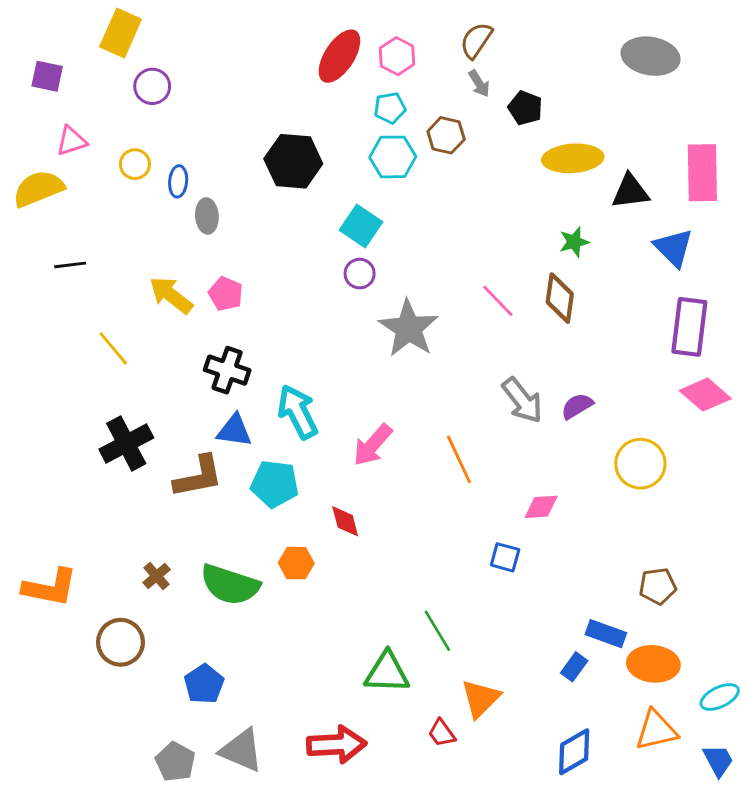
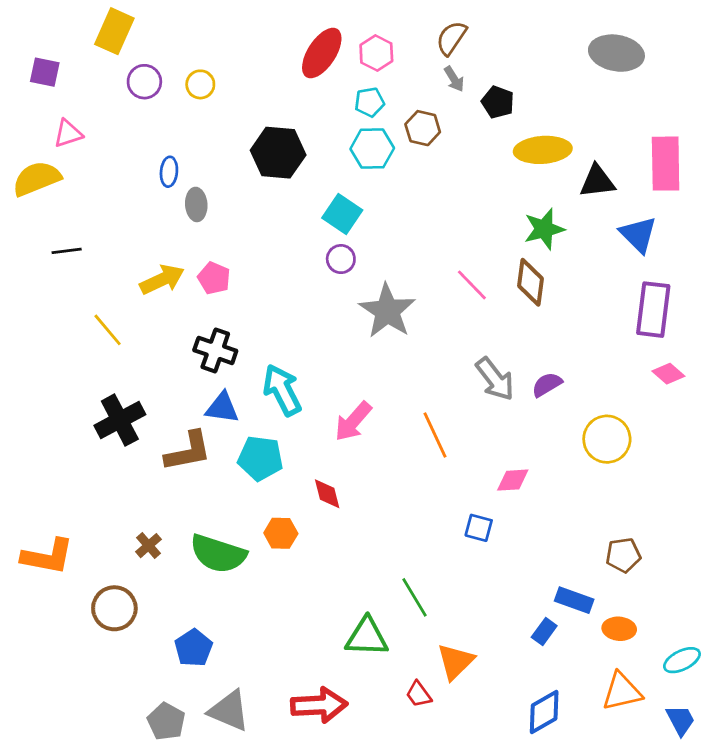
yellow circle: (135, 164) -> (200, 84), moved
green star: (574, 242) -> (544, 229), size x1.4
yellow arrow: (171, 295) -> (162, 279), turned 117
pink diamond: (705, 395) -> (668, 374), size x0.7
orange ellipse: (653, 664) -> (619, 629), size x0.7

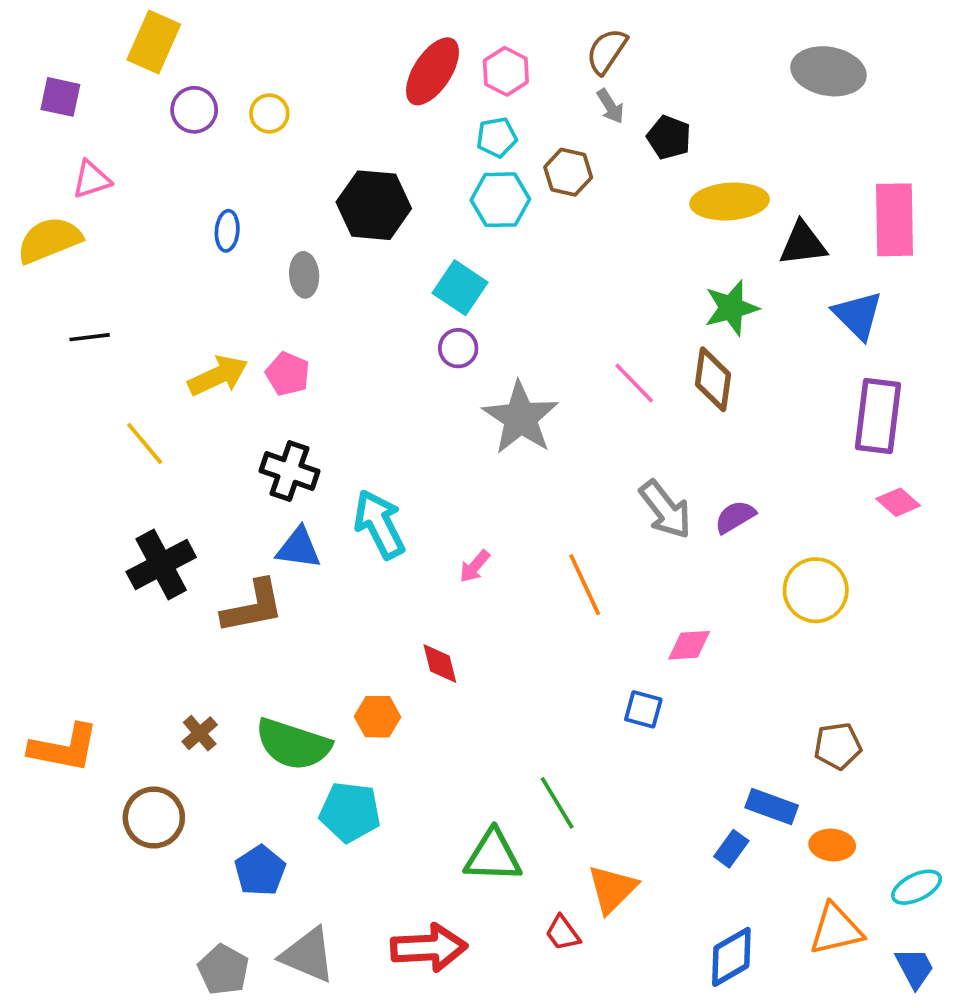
gray ellipse: (196, 204) -> (304, 275), moved
pink arrow: (353, 421) -> (475, 566), size x0.6
cyan pentagon: (260, 458) -> (350, 812), moved

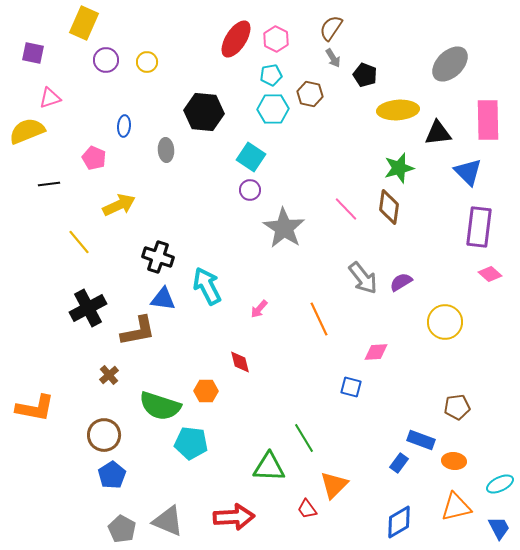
gray ellipse: (829, 71) -> (450, 64), moved, turned -54
pink pentagon: (288, 374) -> (94, 158), moved
brown cross: (200, 733) -> (109, 375), moved
brown circle: (154, 818) -> (104, 435), moved
blue pentagon: (260, 871) -> (112, 475), moved

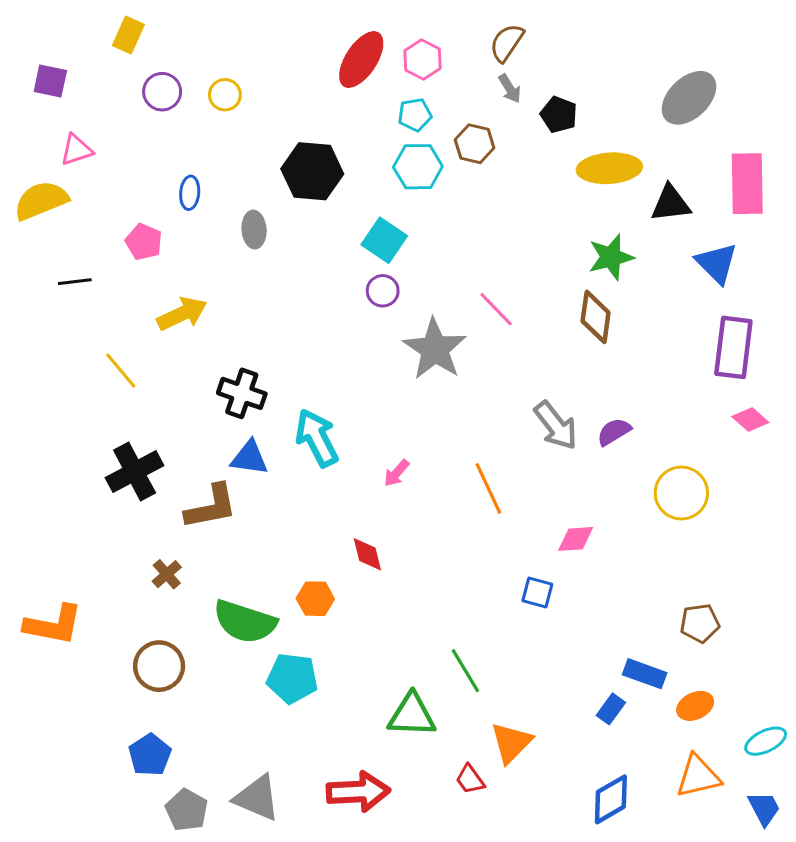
yellow rectangle: (84, 23) -> (128, 35), size x0.7
pink line: (346, 209) -> (496, 309), moved
orange ellipse: (454, 461) -> (695, 706), turned -30
blue pentagon: (112, 475) -> (150, 755), moved

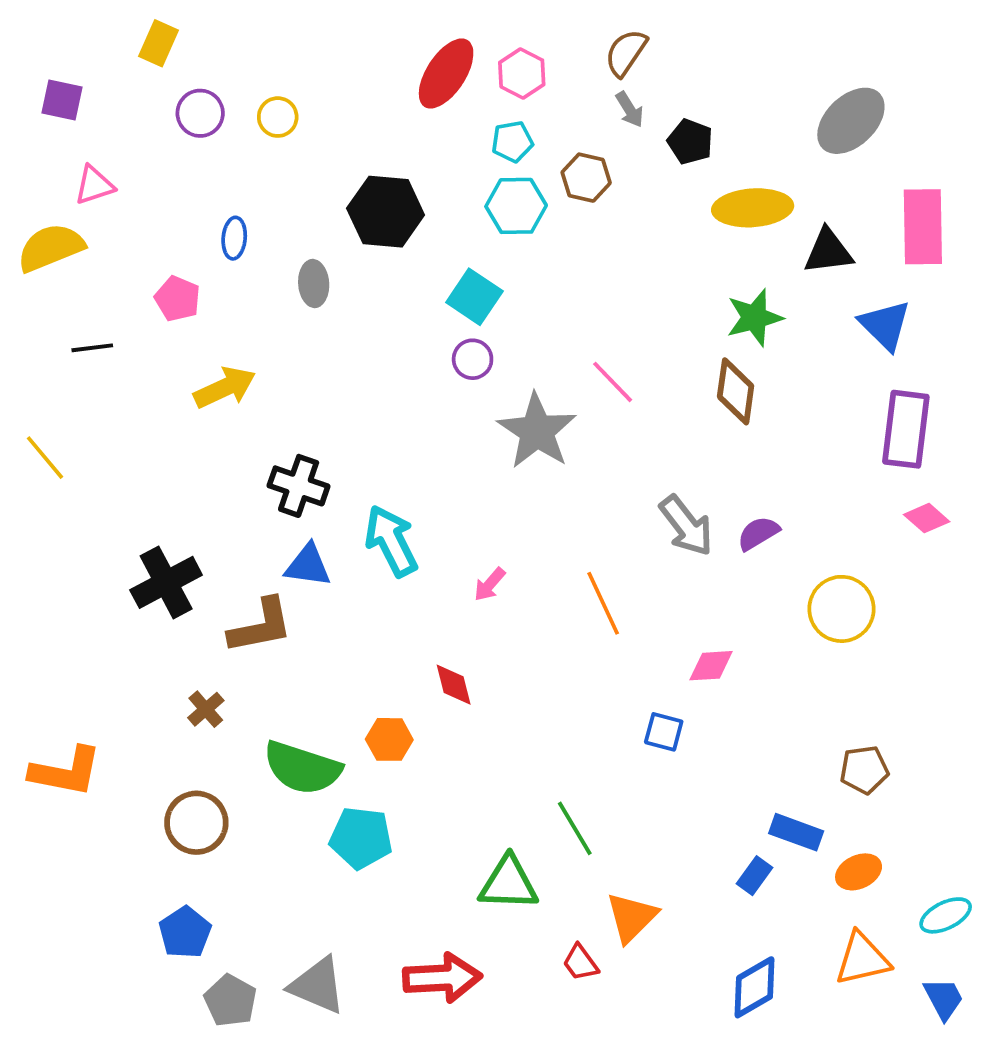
yellow line: (121, 370) -> (45, 458), moved

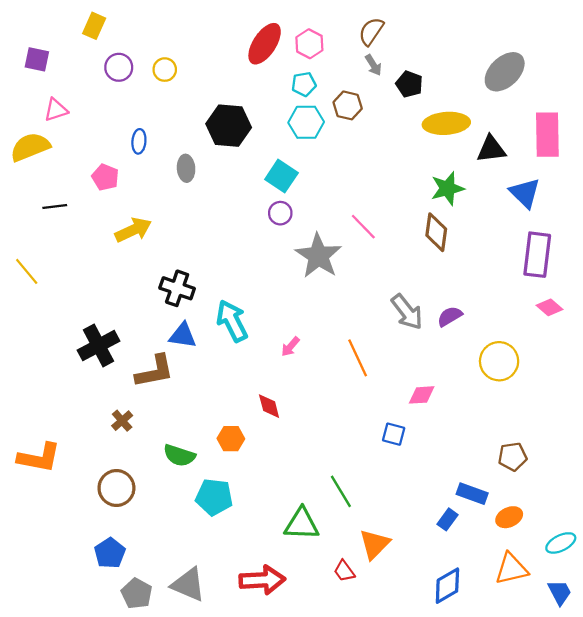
green semicircle: (302, 768) -> (179, 455), size x0.7

